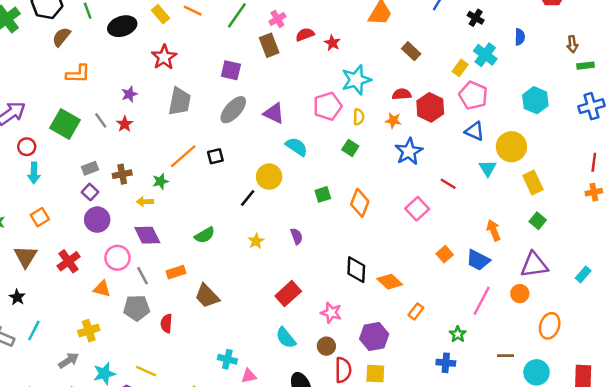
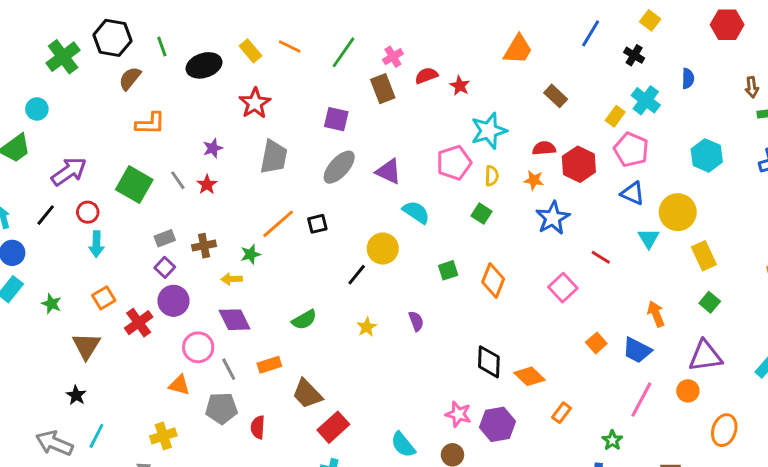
red cross: (69, 261) -> (139, 323), moved
red rectangle: (288, 294) -> (333, 427), moved
purple hexagon: (374, 337) -> (498, 424), moved

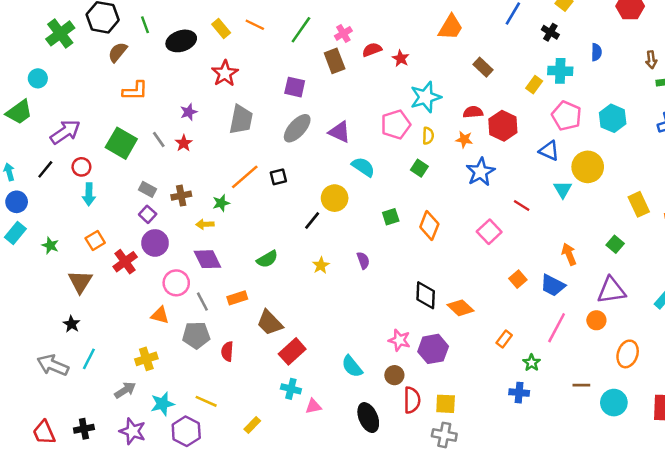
cyan cross: (646, 100) -> (560, 71), turned -35
pink pentagon: (631, 150) -> (566, 116), moved
gray rectangle: (165, 238) -> (148, 189), turned 49
yellow rectangle: (704, 256) -> (639, 204), moved
orange rectangle: (561, 413) -> (504, 339), moved

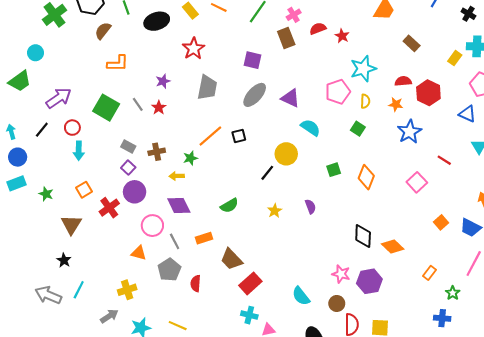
cyan rectangle: (15, 233) -> (17, 183), turned 30
gray pentagon: (196, 335) -> (169, 270), turned -30

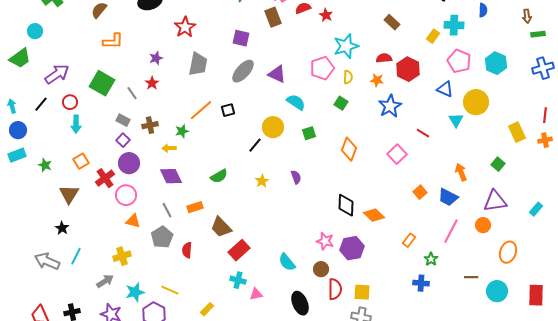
gray line: (138, 104) -> (132, 93), moved
green square: (334, 170) -> (309, 133), moved
pink circle: (152, 226) -> (126, 195), moved

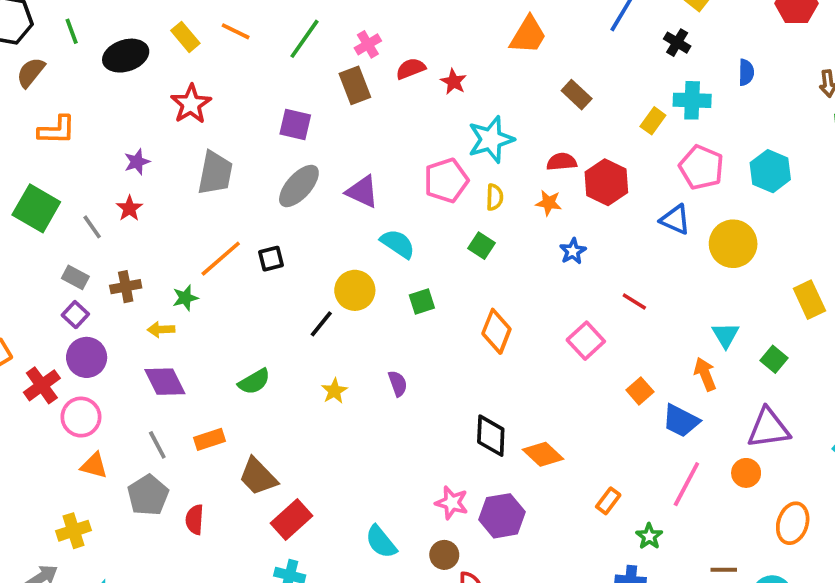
blue star: (390, 106) -> (573, 251), size x0.6
cyan triangle: (456, 120) -> (726, 335), moved
orange square: (420, 192) -> (640, 391), moved

